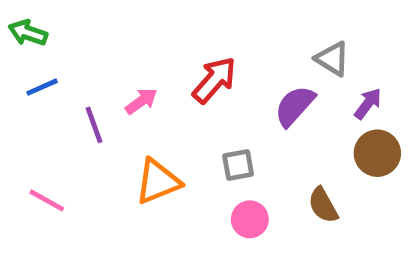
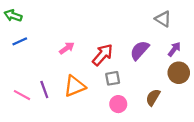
gray triangle: (332, 59) -> (163, 19), moved
red arrow: (214, 80) -> (103, 55), moved
purple line: (94, 125) -> (44, 90), moved
brown semicircle: (323, 205) -> (153, 97), turned 60

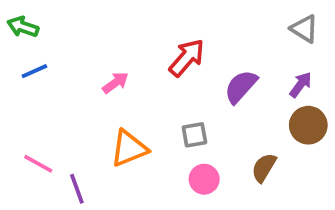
gray triangle: (163, 19) -> (304, 29), moved
red arrow: (103, 55) -> (187, 58), moved
purple line: (44, 90) -> (77, 189), moved

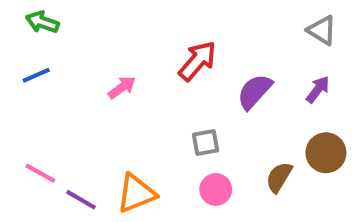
green arrow: (23, 27) -> (42, 22), moved
brown circle: (308, 125) -> (326, 153), moved
orange triangle: (129, 148) -> (136, 194), moved
purple line: (77, 189) -> (81, 200), turned -40

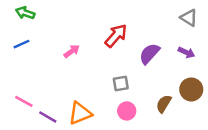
purple arrow: (318, 89) -> (186, 52), turned 77

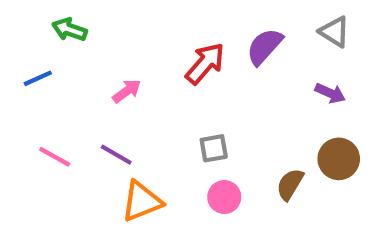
green arrow: (25, 13) -> (70, 30), moved
purple semicircle: (149, 54) -> (265, 47), moved
pink line: (24, 101) -> (55, 157), moved
purple line: (48, 117) -> (116, 155), moved

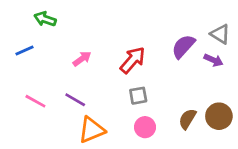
gray triangle: (334, 32) -> (220, 34), moved
purple semicircle: (265, 47) -> (183, 46), moved
red arrow: (205, 63) -> (133, 60), moved
brown circle: (339, 159) -> (219, 116), moved

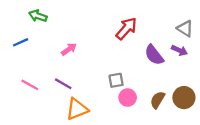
purple semicircle: (183, 46) -> (154, 55), moved, turned -80
red arrow: (133, 60) -> (126, 29), moved
pink circle: (145, 127) -> (128, 98), moved

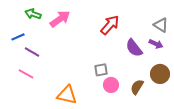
pink arrow: (69, 49) -> (60, 19), moved, size x1.5
purple line: (63, 84) -> (32, 52), moved
brown circle: (184, 98) -> (160, 74), moved
orange triangle: (77, 109) -> (67, 95), turned 35

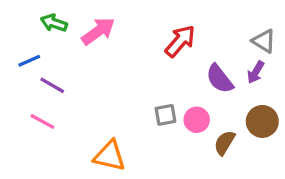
purple arrow: (156, 44) -> (256, 72), turned 96
pink circle: (111, 85) -> (197, 120), moved

